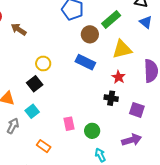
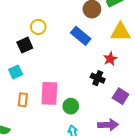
pink rectangle: (69, 124) -> (49, 93), size x1.6
orange rectangle: (44, 146) -> (23, 100), moved, turned 48

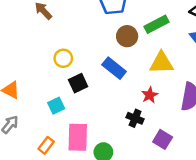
black square: (25, 45) -> (78, 83), moved
cyan square: (16, 72) -> (56, 106), moved
orange rectangle: (23, 100) -> (46, 145), turned 32

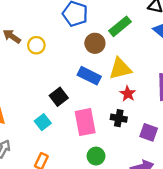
yellow circle: (63, 58) -> (36, 45), moved
yellow triangle: (161, 63) -> (120, 69), moved
pink rectangle: (78, 137) -> (85, 122), moved

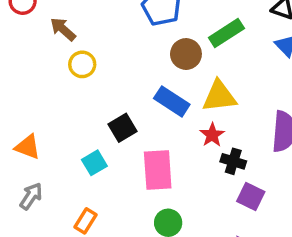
yellow circle: (36, 45) -> (82, 64), moved
red star: (128, 94) -> (212, 135), moved
black cross: (119, 118) -> (233, 161), moved

